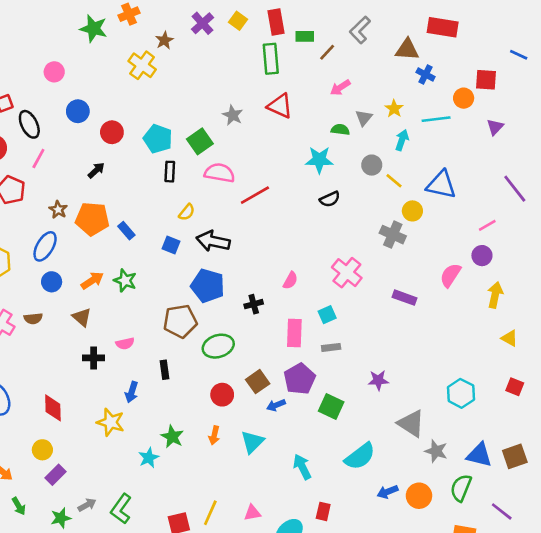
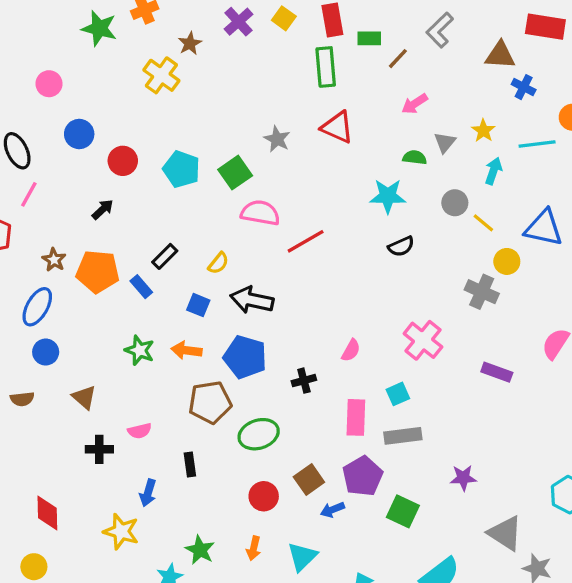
black rectangle: (170, 172) -> (165, 256), moved, turned 42
orange arrow: (92, 281) -> (187, 350), moved, turned -140
gray rectangle: (331, 347) -> (403, 436), size x1.5

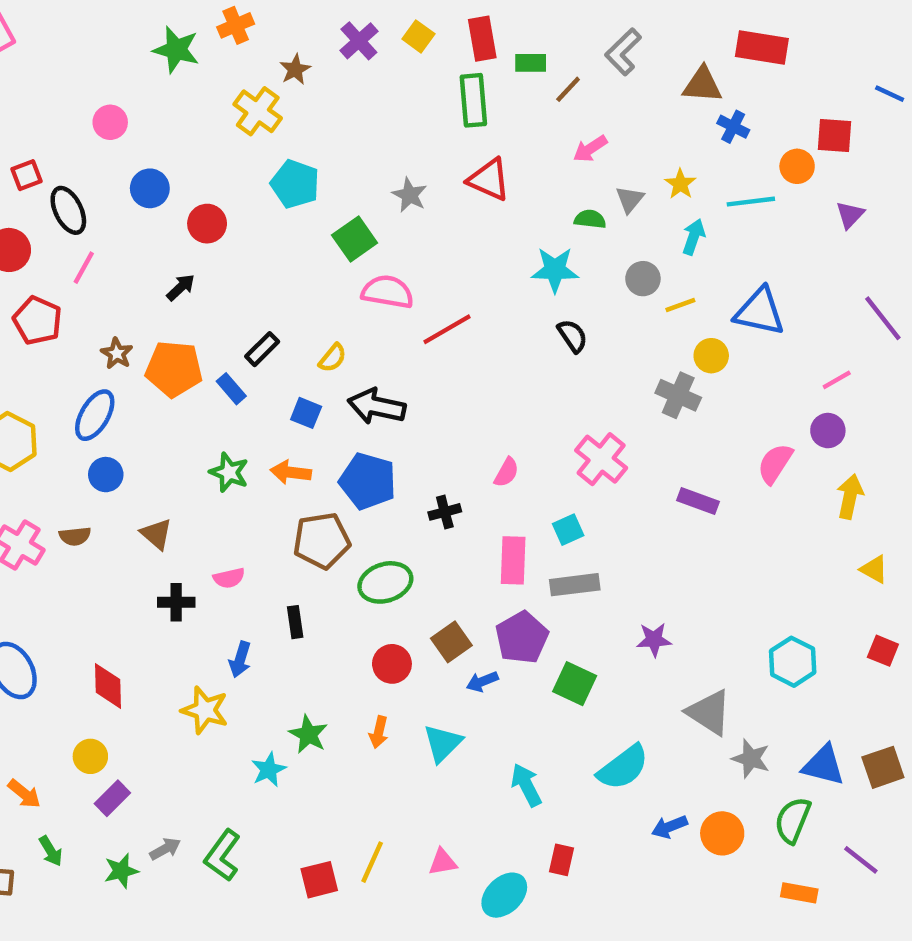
cyan pentagon: (181, 169) -> (295, 184), moved
yellow line: (483, 223) -> (680, 305), turned -60
black semicircle: (401, 246) -> (573, 336), turned -100

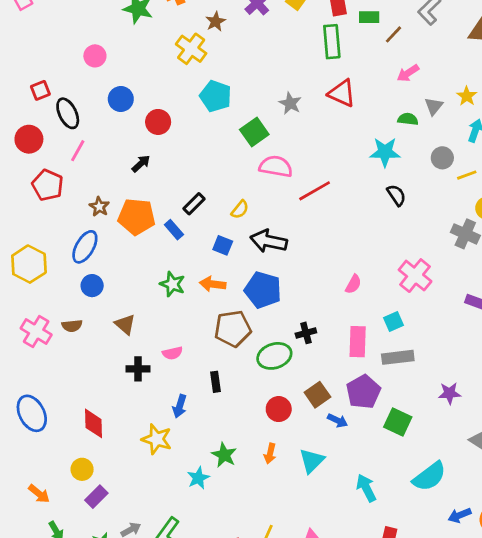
black cross: (445, 512) -> (306, 333), moved
blue arrow: (482, 682) -> (338, 421), turned -132

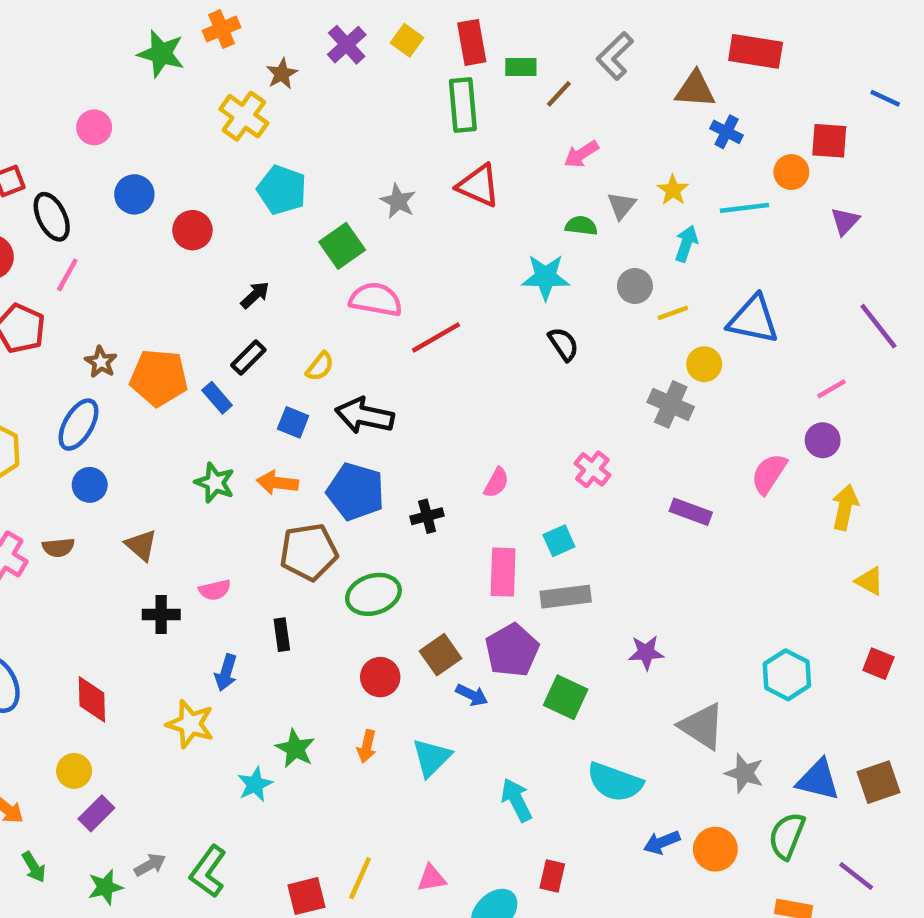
black arrow: (141, 164) -> (255, 295), moved
pink cross: (415, 276) -> (592, 469), size x0.7
black cross: (306, 333) -> (427, 516), moved
cyan semicircle: (429, 477) -> (615, 782), turned 57

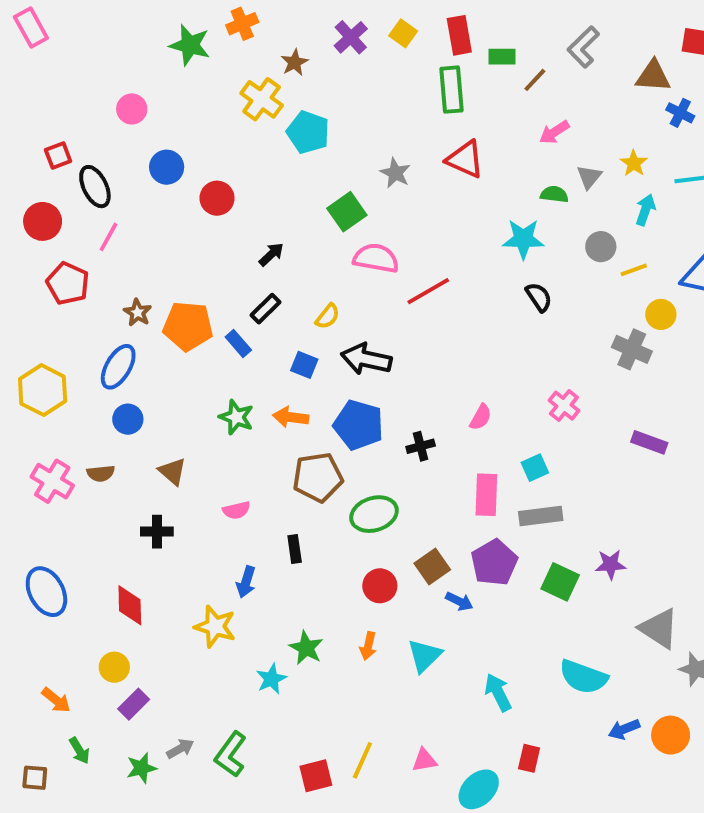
cyan pentagon: (282, 190) -> (308, 132), moved
black cross: (161, 615) -> (157, 532), moved
green square: (566, 697) -> (560, 582), moved

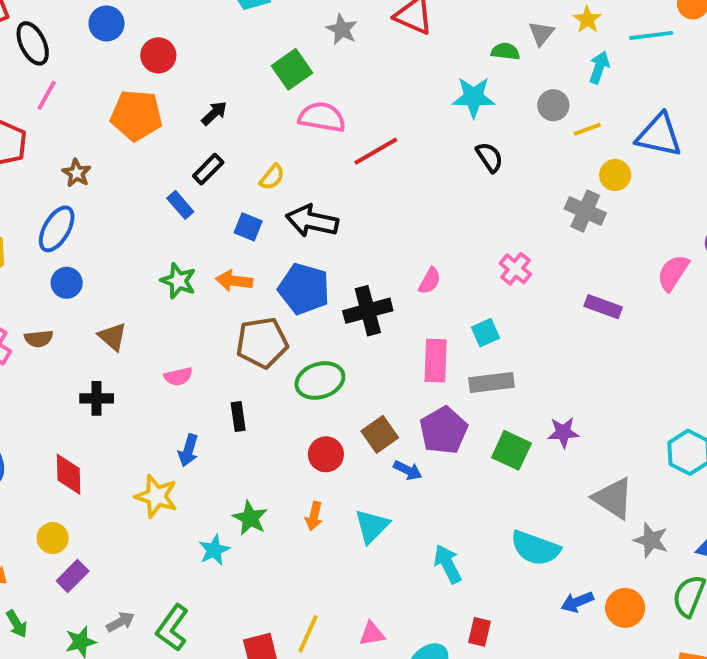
orange pentagon: (188, 326) -> (136, 115), moved
black cross: (421, 446) -> (368, 311), size x1.6

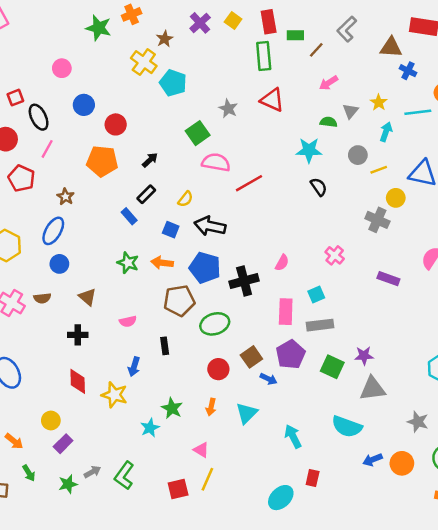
red diamond: (69, 474) -> (78, 381), moved
gray triangle: (613, 498) -> (373, 389), moved, turned -40
pink triangle: (372, 634) -> (201, 450), moved, turned 42

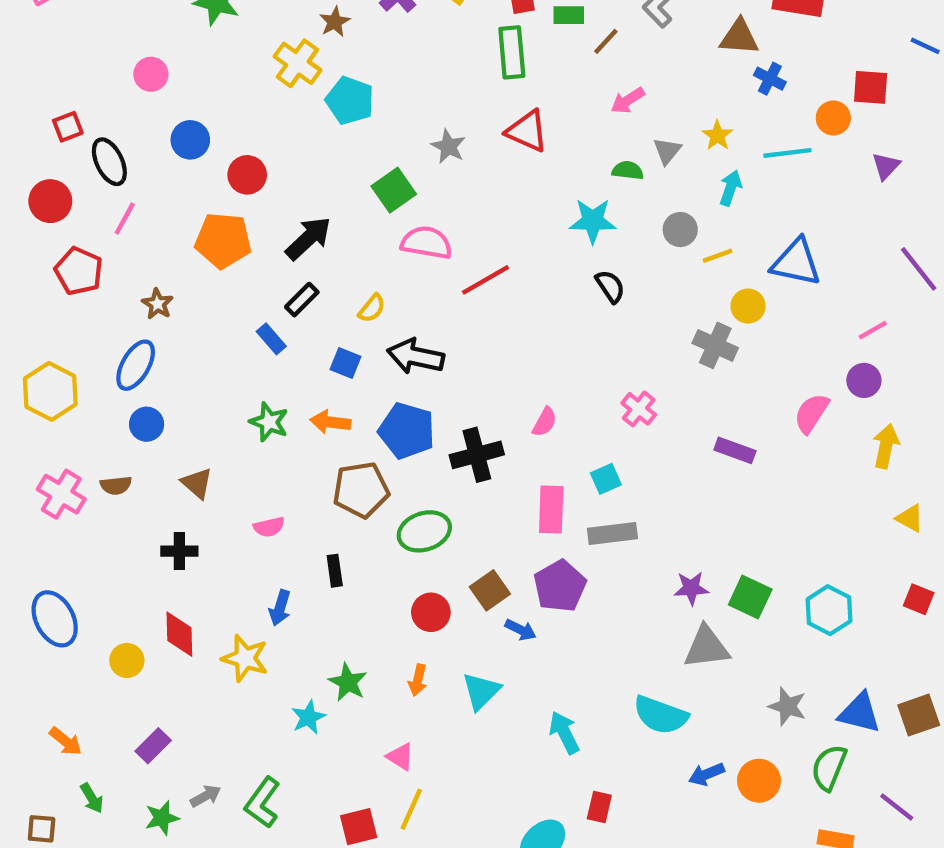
black arrow: (150, 160) -> (308, 238), size x1.6
green square: (332, 367) -> (750, 597), moved
yellow circle: (51, 420) -> (127, 660), moved

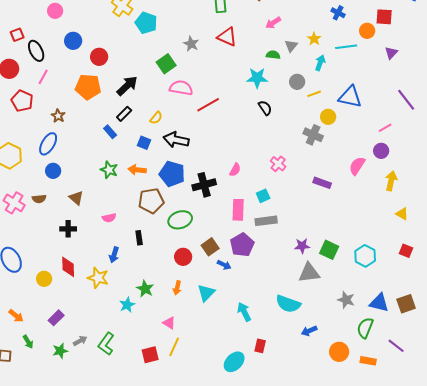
orange circle: (759, 781) -> (339, 352), moved

